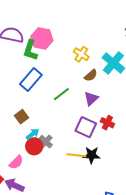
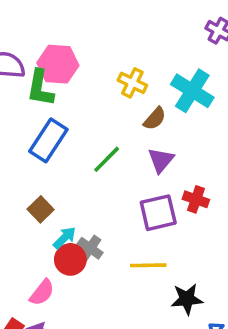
purple square: (86, 127) -> (158, 213), turned -30
black star: (92, 155) -> (187, 299), moved

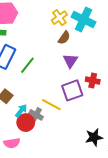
yellow cross: (132, 83) -> (59, 18), moved, turned 35
green line: (107, 159) -> (27, 65), moved
yellow line: (148, 265) -> (51, 105), moved, turned 36
pink semicircle: (42, 292) -> (12, 143), turned 49

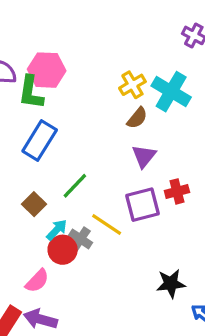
green line: (27, 65) -> (75, 186), moved
red cross: (93, 80) -> (177, 191), turned -32
pink semicircle: (12, 143) -> (37, 281), turned -42

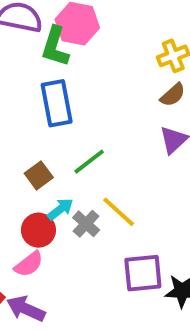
blue rectangle: (40, 140) -> (57, 103), turned -51
purple square: (142, 205) -> (143, 273), moved
red circle: (63, 250) -> (38, 230), moved

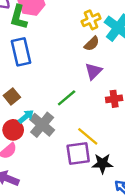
green line: (89, 162) -> (67, 98), moved
yellow line: (119, 212) -> (88, 136), moved
gray cross: (86, 224) -> (42, 125), size x1.5

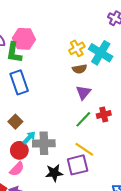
brown semicircle: (92, 44) -> (80, 69), turned 40
green line: (67, 98) -> (83, 119), moved
gray cross: (42, 125) -> (44, 143), turned -35
black star: (102, 164) -> (54, 173), moved

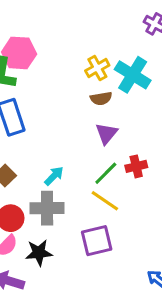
cyan arrow: (29, 138) -> (54, 176), moved
yellow line: (84, 149) -> (105, 201), moved
black star: (54, 173) -> (39, 253), moved

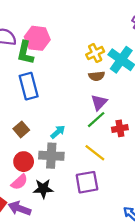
green line: (106, 173) -> (96, 120), moved

